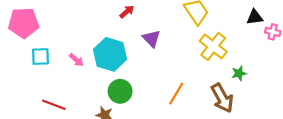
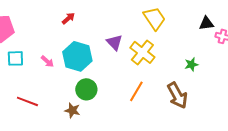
red arrow: (127, 12) -> (68, 18), moved
yellow cross: (213, 46) -> (142, 52), moved
green star: (239, 73) -> (191, 64), moved

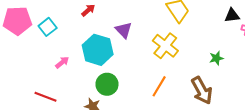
purple triangle: (114, 42) -> (124, 30), moved
cyan square: (15, 58) -> (48, 27), moved, turned -36
pink arrow: (47, 61) -> (62, 62), moved, turned -80

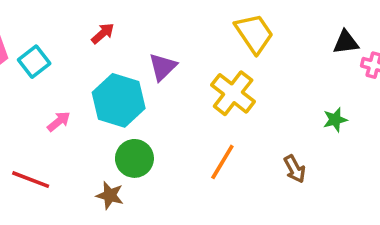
purple triangle: (124, 30) -> (163, 67), turned 30
green star: (216, 58) -> (335, 120), moved
brown arrow: (202, 90) -> (295, 169), size x0.6

